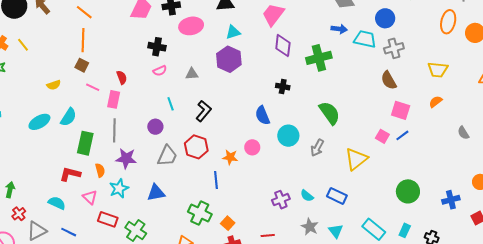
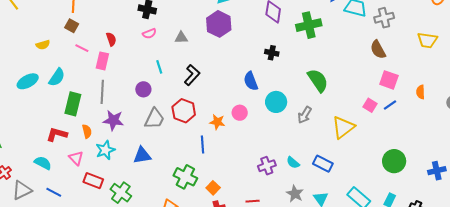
orange semicircle: (436, 102) -> (421, 92), moved, turned -56

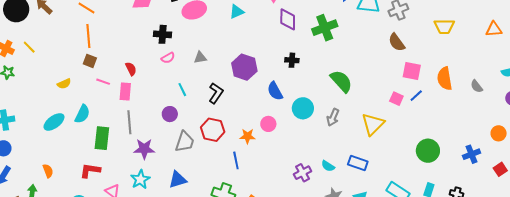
purple hexagon: (219, 24) -> (244, 67), moved
orange semicircle: (421, 92) -> (445, 79), size x1.6
orange semicircle: (87, 131) -> (48, 171), moved

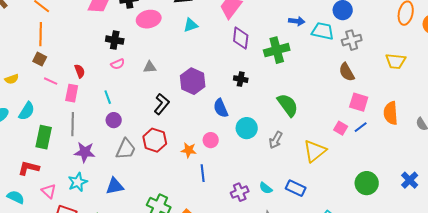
cyan line: (182, 90) -> (108, 97), moved
blue cross: (472, 154) -> (410, 180), moved, turned -30
blue line: (236, 160) -> (203, 173), moved

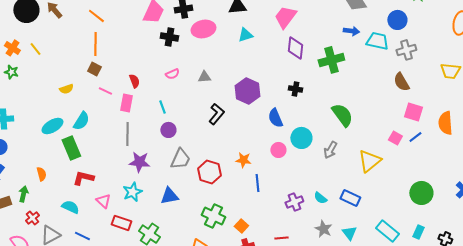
black cross: (115, 40) -> (169, 37), moved
green rectangle: (44, 137) -> (71, 148), moved, turned -35
red hexagon: (155, 140) -> (209, 172), moved
pink circle: (211, 140) -> (278, 150), moved

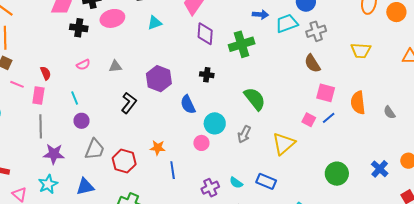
cyan trapezoid: (377, 41) -> (287, 23), turned -30
pink circle: (278, 150) -> (201, 143), moved

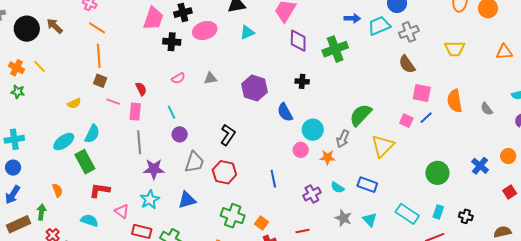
green semicircle: (255, 99) -> (361, 115), moved, turned -95
black L-shape: (129, 103) -> (228, 135), moved
orange star: (158, 148) -> (327, 157), moved

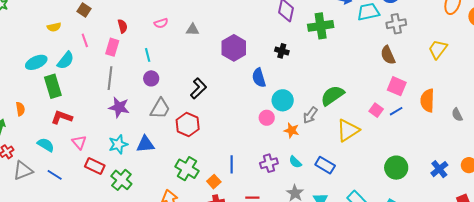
yellow trapezoid: (455, 49) -> (438, 49), turned 115
pink line: (113, 102) -> (85, 40), moved, turned 40
blue line: (273, 179) -> (232, 164), moved
cyan star: (150, 200) -> (118, 144), moved

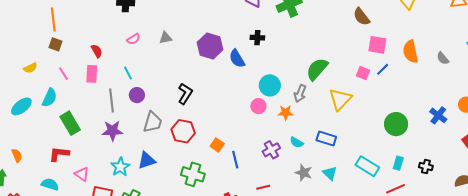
gray line: (110, 78) -> (111, 100), moved
blue semicircle: (259, 78) -> (237, 59), moved
green rectangle: (53, 86) -> (70, 123), moved
orange square: (214, 182) -> (217, 145), moved

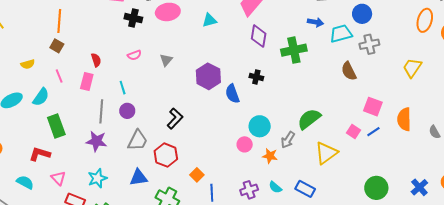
brown semicircle: (362, 17) -> (349, 71), moved
gray triangle: (166, 38) -> (166, 60), turned -48
blue triangle: (147, 160) -> (139, 178), moved

